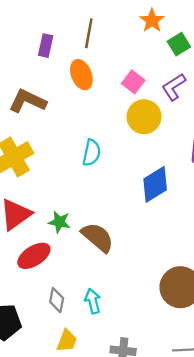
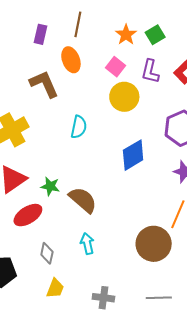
orange star: (152, 21) -> (126, 35), moved
purple L-shape: (174, 87) -> (150, 71), turned -45
brown L-shape: (28, 101) -> (44, 84), moved, turned 40
cyan arrow: (93, 301) -> (87, 244), moved

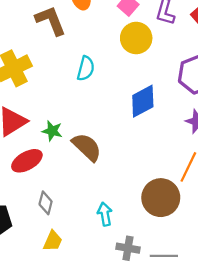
cyan arrow: (87, 244) -> (105, 214), moved
gray cross: (103, 298) -> (128, 248), moved

